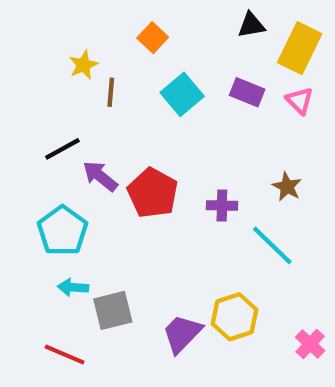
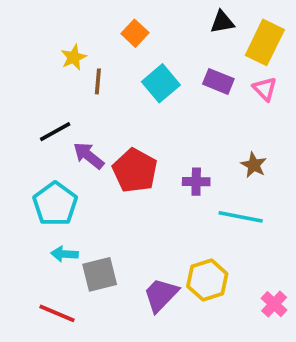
cyan line: (272, 245) -> (241, 217), turned -33

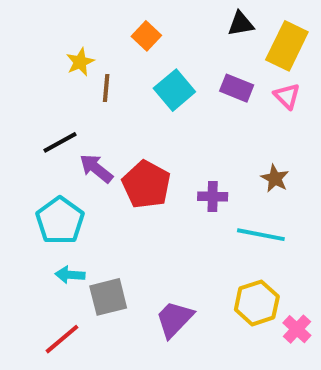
yellow hexagon: (207, 280) -> (257, 303), moved
red line: (57, 313) -> (62, 339), turned -63

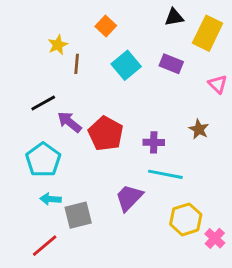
pink triangle: (287, 96) -> (218, 84), moved
cyan line: (261, 235) -> (165, 174), moved
purple trapezoid: (174, 319) -> (129, 198), moved

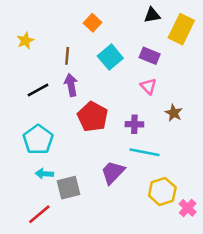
yellow star: (58, 45) -> (25, 41), moved
pink triangle: (218, 84) -> (148, 86), moved
purple arrow: (69, 122) -> (71, 85), moved, turned 40

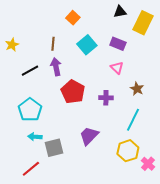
yellow star: (25, 41) -> (12, 45), moved
cyan line: (145, 152) -> (133, 120), moved, turned -75

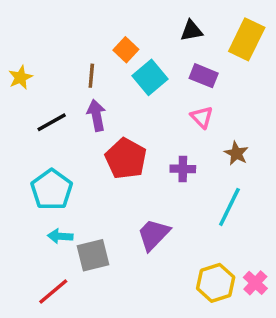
black triangle: (120, 12) -> (191, 31), moved
orange square: (73, 18) -> (126, 50), moved
yellow hexagon: (128, 151) -> (216, 283), moved

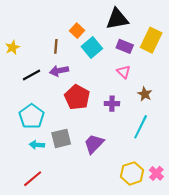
black triangle: (191, 31) -> (117, 19), size x1.6
yellow rectangle: (247, 39) -> (151, 40), moved
purple arrow: (96, 115) -> (59, 71), turned -90
gray square: (93, 255) -> (61, 138), moved

